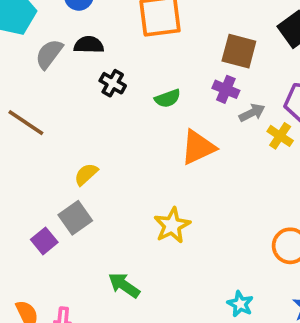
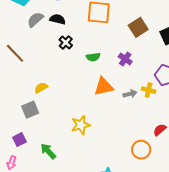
brown square: (239, 51) -> (138, 27), moved, turned 30
gray arrow: (252, 113) -> (130, 94), moved
yellow cross: (280, 136) -> (149, 90), turned -32
purple square: (44, 241) -> (19, 140), moved

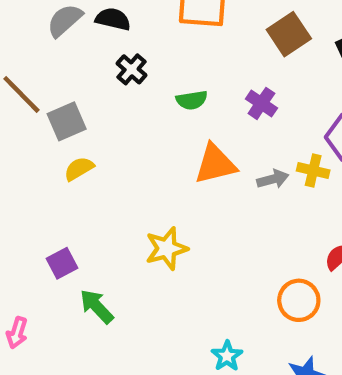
gray square: (30, 110) -> (67, 121), moved
purple square: (19, 140) -> (62, 263), moved

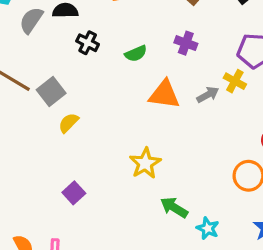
orange triangle: (215, 164) -> (164, 94), turned 36
yellow cross: (313, 170) -> (235, 81), turned 30
green arrow: (97, 306) -> (174, 207), moved

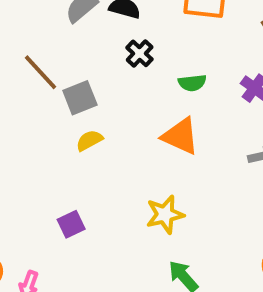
orange triangle: (164, 94) -> (180, 136), moved

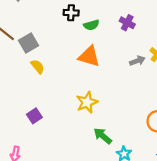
black cross: (140, 53) -> (71, 13), moved, turned -32
yellow semicircle: (89, 140) -> (38, 67), turned 88

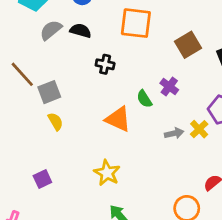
green semicircle: (91, 25) -> (144, 99), moved, turned 64
yellow star: (87, 102) -> (107, 173), turned -30

